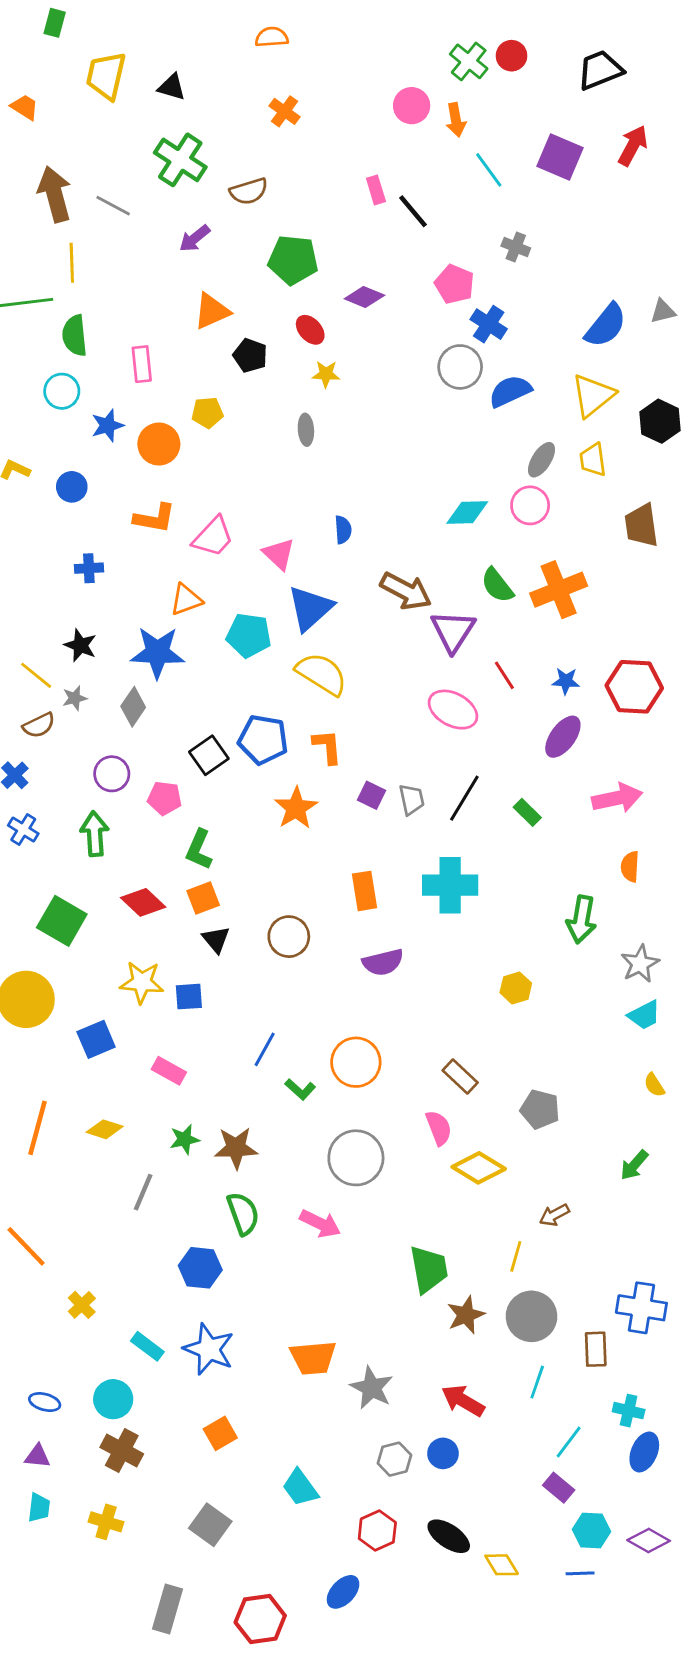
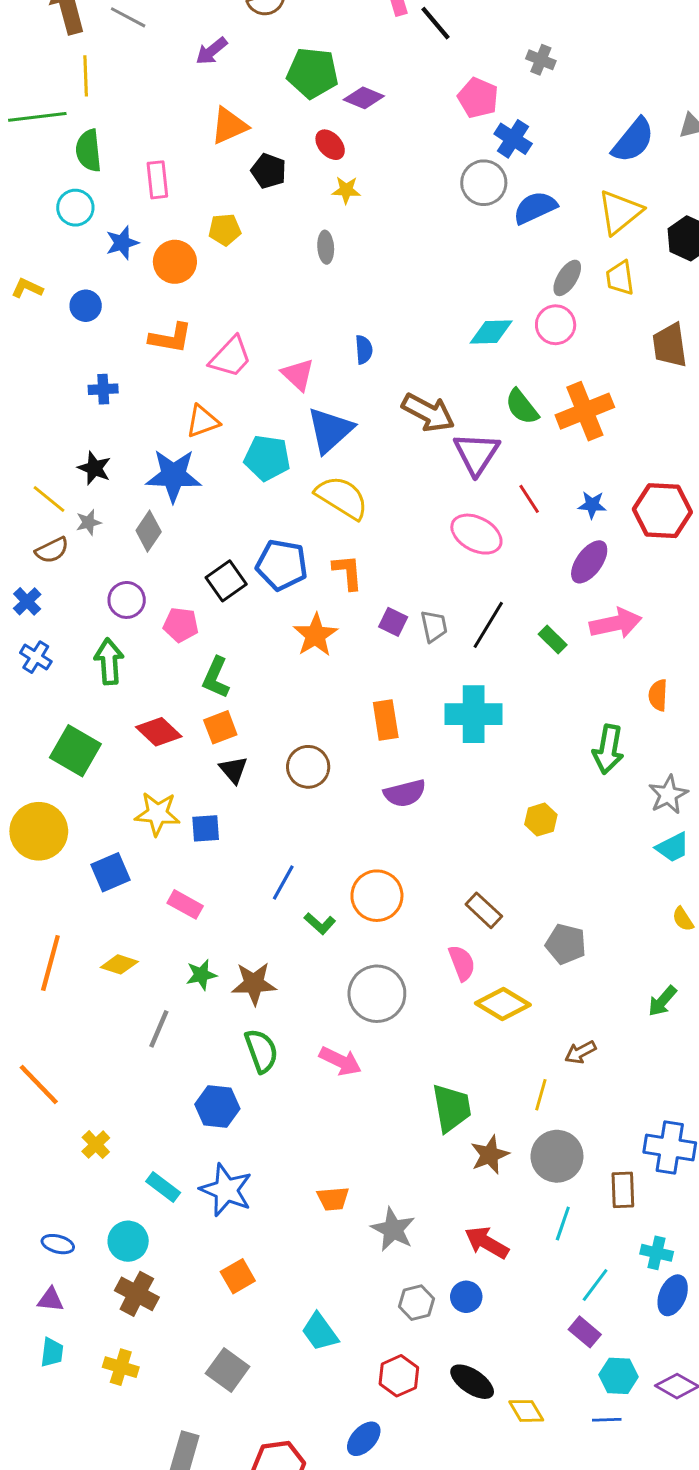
purple diamond: (364, 297) -> (364, 98), moved
pink arrow: (617, 798) -> (616, 623), moved
orange trapezoid: (313, 1358) -> (333, 1199), size x0.7

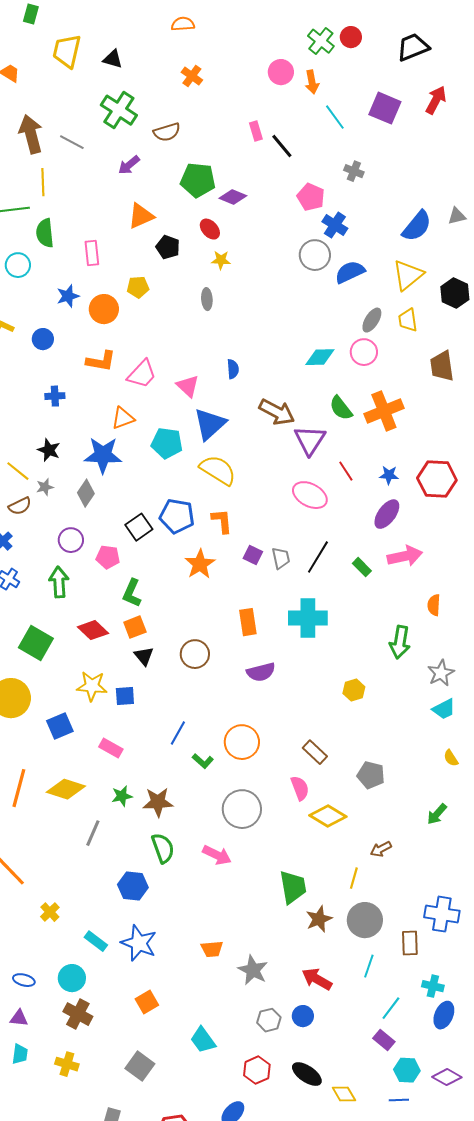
cyan circle: (75, 208) -> (18, 265), moved
yellow diamond: (119, 964) -> (66, 789), size x1.5

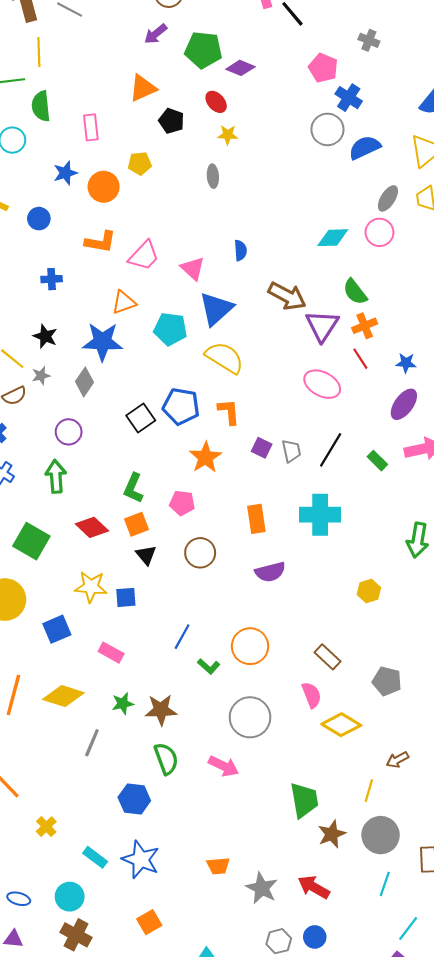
purple arrow: (129, 165) -> (156, 34), moved
orange cross: (384, 411) -> (365, 326), moved, size x0.6
pink pentagon: (108, 557) -> (182, 503), moved
red arrow: (317, 979) -> (314, 887), moved

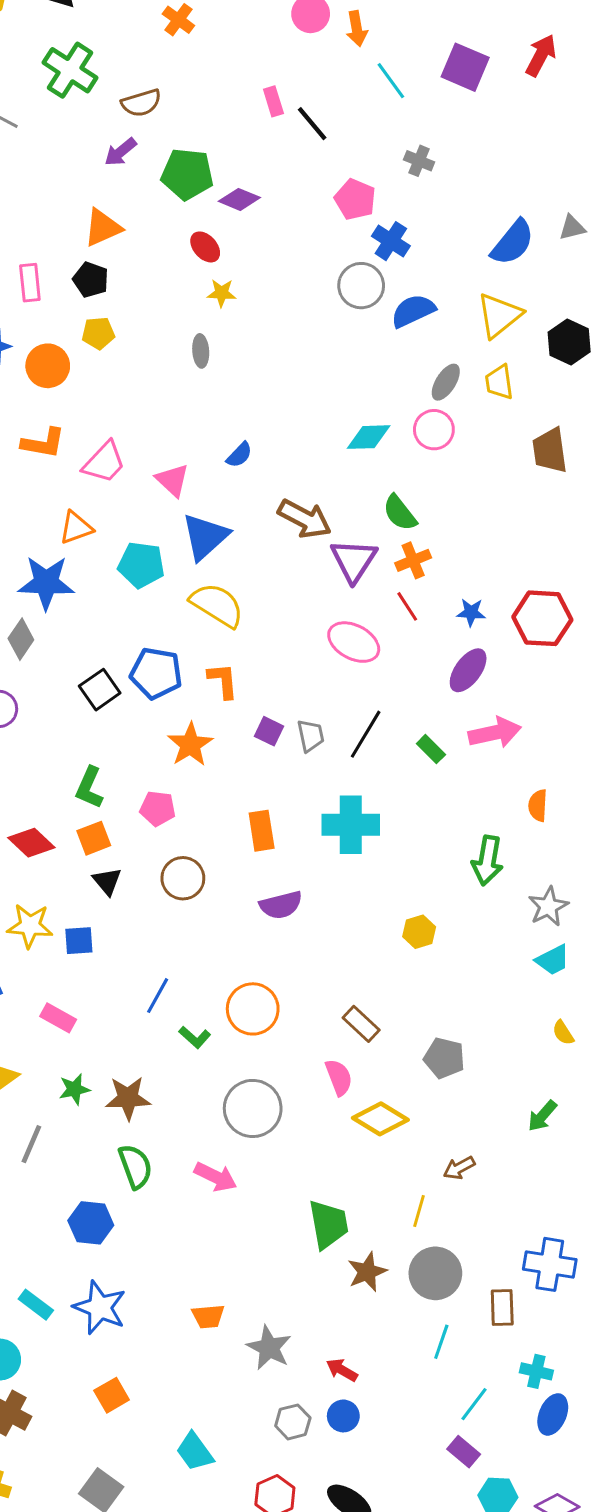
black pentagon: (172, 121) -> (91, 280), moved
blue semicircle: (240, 250) -> (239, 455), turned 48
red arrow: (314, 887) -> (342, 1370), moved, size x0.7

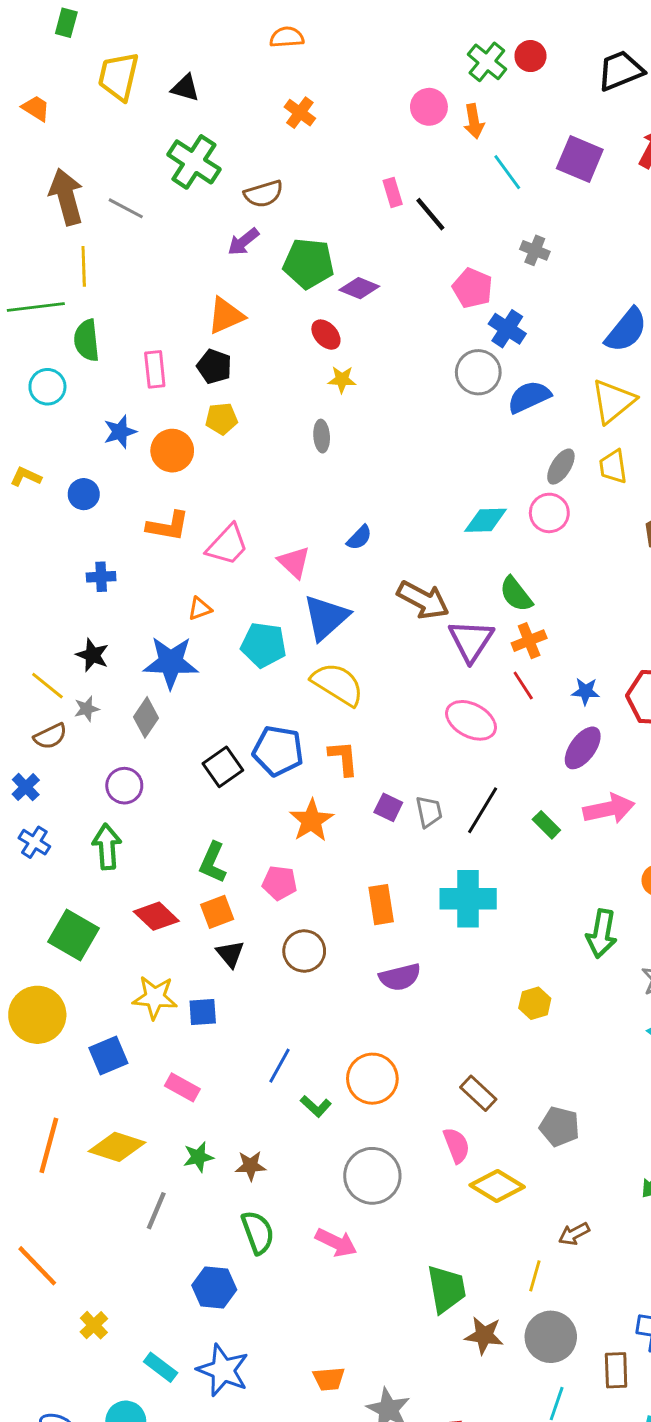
orange triangle: (76, 528) -> (200, 609), size x0.7
brown star: (128, 1098) -> (251, 1166), size x0.7
brown star: (367, 1272) -> (484, 1335), turned 30

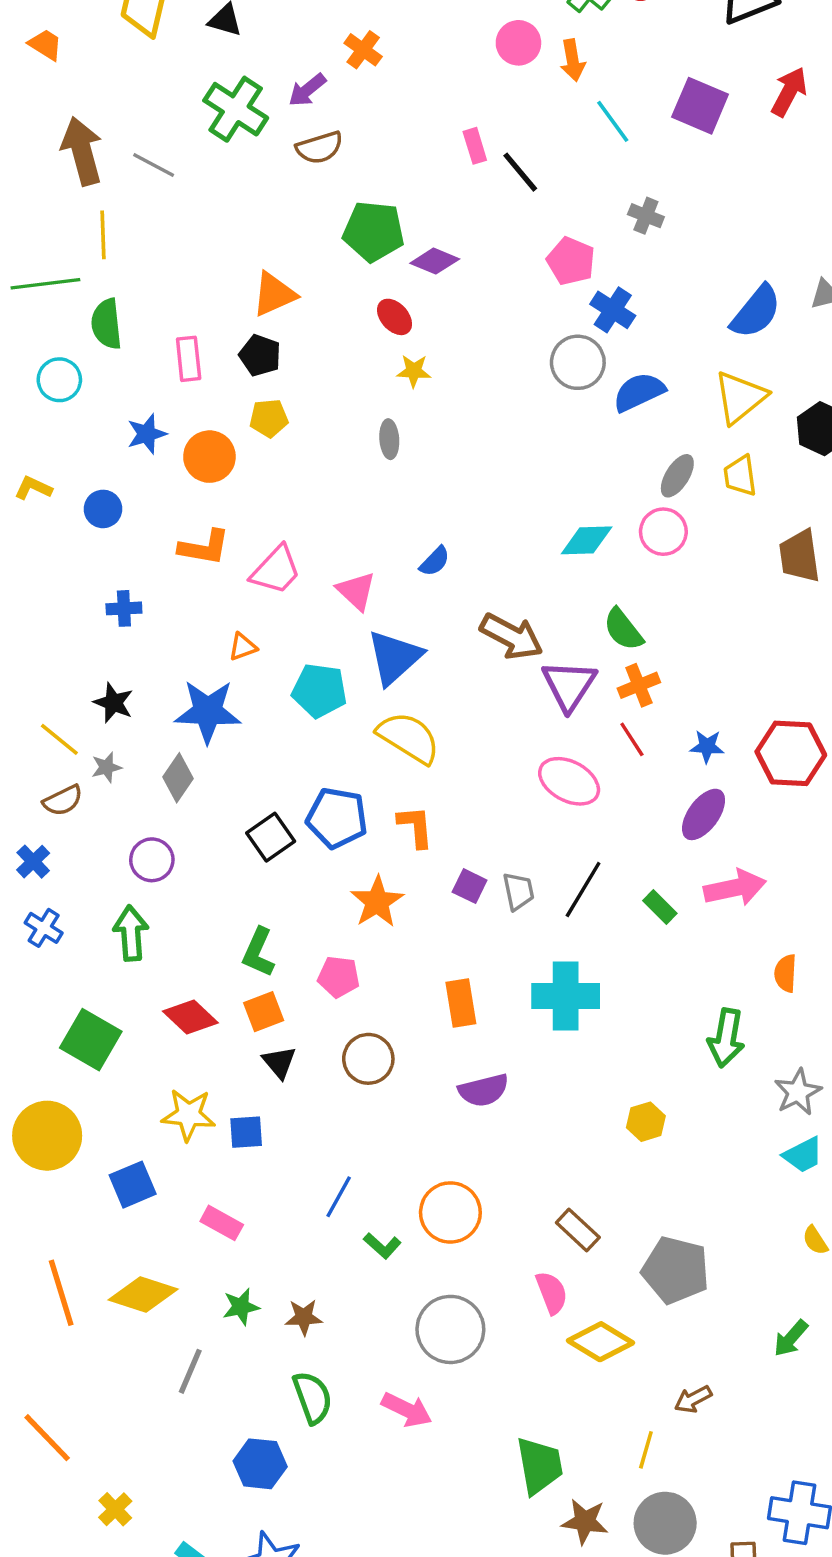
purple arrow: (243, 242) -> (307, 90), moved
gray pentagon: (559, 1127) -> (676, 1270), size x1.4
orange line: (49, 1145) -> (61, 1293), turned -32

